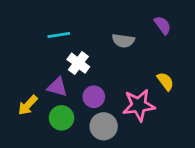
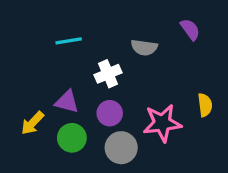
white cross: (78, 63) -> (108, 74), moved, turned 30
yellow semicircle: (165, 81) -> (205, 105), moved, turned 30

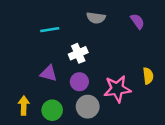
gray semicircle: (144, 47) -> (96, 18), moved
yellow arrow: (32, 123) -> (24, 105), moved, turned 138
green circle: (72, 138) -> (52, 110), moved

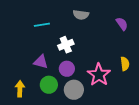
purple semicircle: (137, 21) -> (122, 24), moved
pink star: (117, 89) -> (99, 75), turned -30
green circle: (52, 110) -> (49, 85), moved

